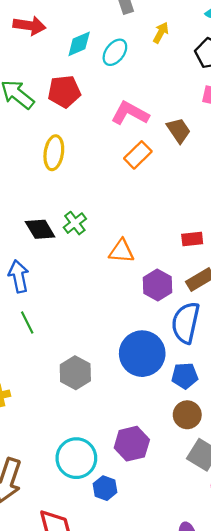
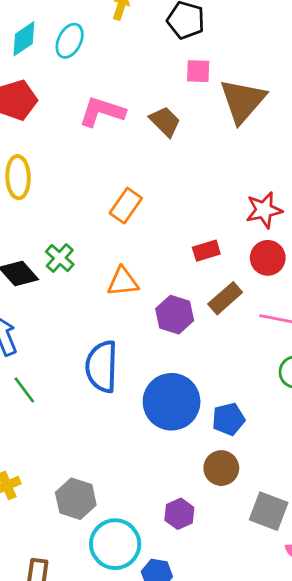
orange rectangle: (138, 155) -> (126, 206), moved
blue semicircle: (186, 323) -> (102, 367), moved
gray hexagon: (75, 373) -> (76, 499), moved
brown circle: (187, 415) -> (221, 468), moved
purple hexagon: (132, 444) -> (179, 514), size x0.7

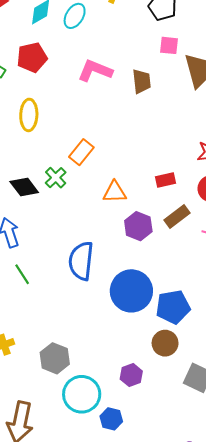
brown trapezoid: (165, 121) -> (142, 81), turned 35
orange rectangle: (126, 206) -> (81, 152), moved
orange triangle: (123, 282) -> (115, 192), moved
blue pentagon: (228, 419) -> (173, 307), size x1.4

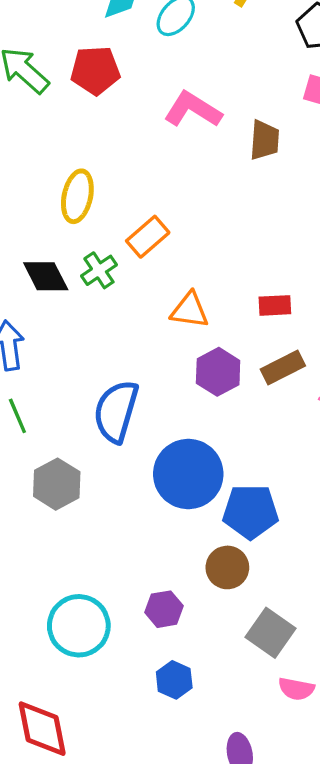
yellow ellipse: (29, 115) -> (77, 196), moved
gray hexagon: (55, 358) -> (57, 484), moved
blue hexagon: (111, 419) -> (174, 680), moved

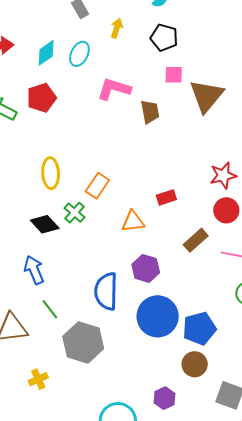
pink L-shape: (193, 110) -> (114, 89), moved
red rectangle: (275, 305) -> (166, 197), moved
purple hexagon: (218, 372) -> (146, 268), moved
gray hexagon: (57, 484) -> (83, 342), size x1.4

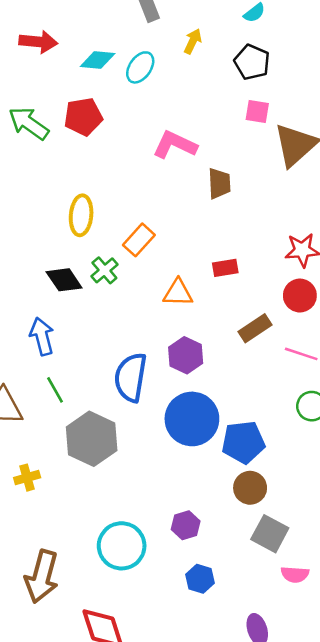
cyan diamond: (46, 53) -> (98, 60), turned 32
pink L-shape: (114, 89) -> (175, 145), moved
brown trapezoid: (150, 112) -> (219, 183), moved
brown circle: (195, 364) -> (250, 488), moved

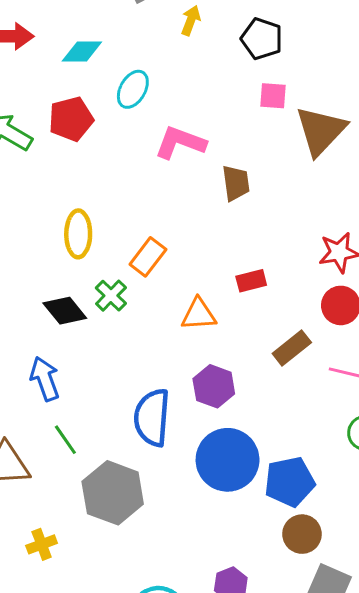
cyan ellipse: (140, 67) -> (133, 89), moved

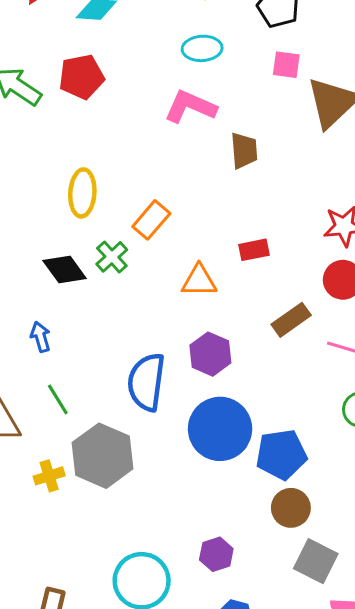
cyan ellipse: (133, 89) -> (202, 48), moved, turned 54
blue arrow: (45, 379) -> (41, 337), size x0.7
yellow cross: (42, 544) -> (49, 476), moved

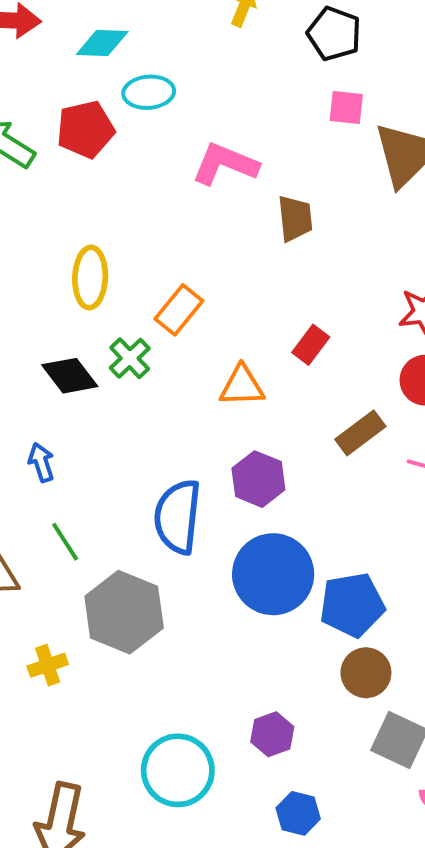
cyan ellipse: (202, 48) -> (149, 92), moved
red rectangle: (254, 250) -> (311, 345), turned -40
yellow cross: (49, 476) -> (48, 665), moved

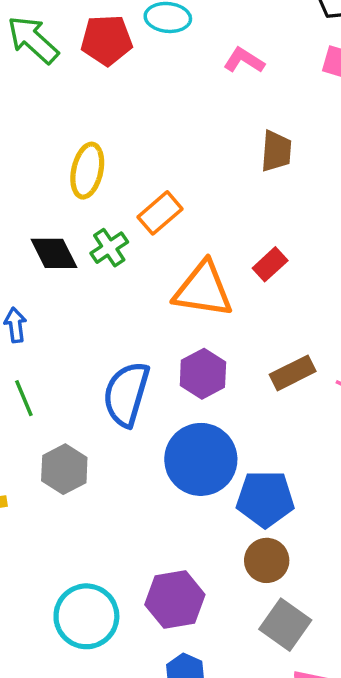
pink L-shape: (225, 164) -> (244, 60), moved, size x0.7
orange triangle: (242, 386) -> (203, 290), size x1.5
brown rectangle: (360, 433) -> (293, 373), moved
gray hexagon: (124, 612) -> (64, 469), size x0.7
purple hexagon: (272, 734) -> (175, 600), size x1.5

